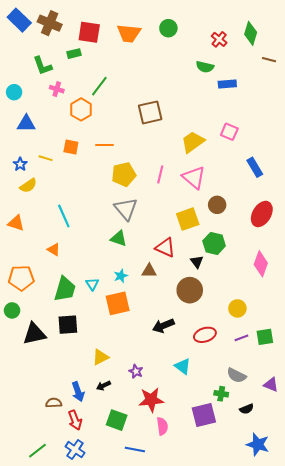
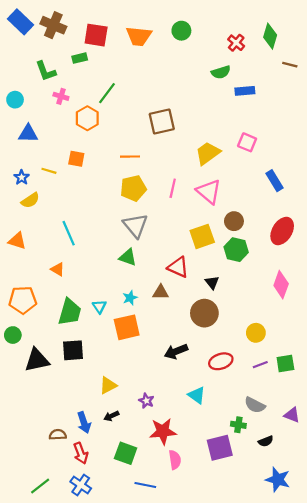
green semicircle: (205, 67) -> (221, 72), turned -30
orange line: (104, 145) -> (130, 157), moved
green hexagon: (214, 243) -> (236, 250), moved

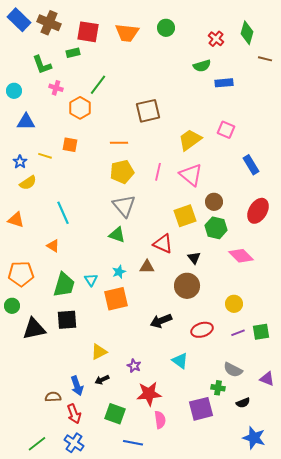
pink diamond: (281, 285) -> (241, 256), moved, turned -65

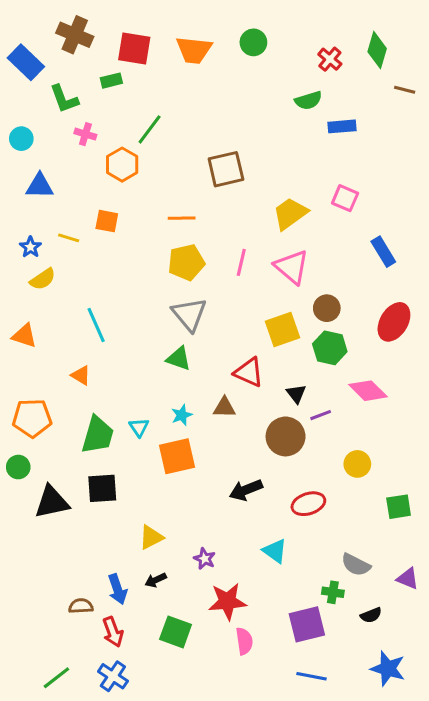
blue rectangle: (19, 20) -> (26, 62), moved
purple line: (238, 333) -> (321, 415), moved
blue line: (133, 443) -> (311, 676), moved

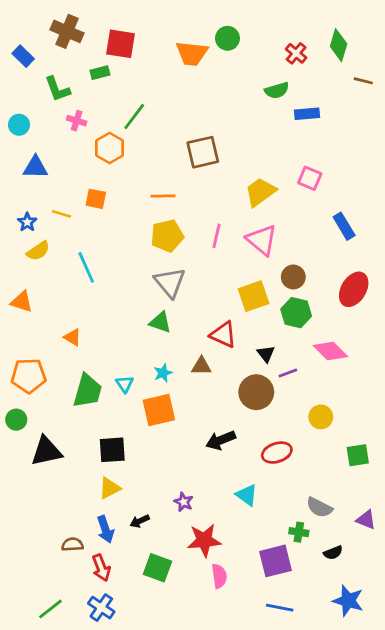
orange trapezoid: (194, 50) -> (192, 53), moved
blue rectangle: (26, 62) -> (23, 56), size x0.7
cyan line: (96, 325) -> (86, 267), moved
black square: (102, 488) -> (112, 450), moved
yellow triangle: (151, 537) -> (110, 488), moved

